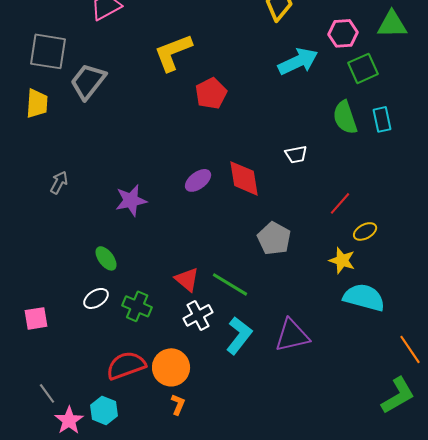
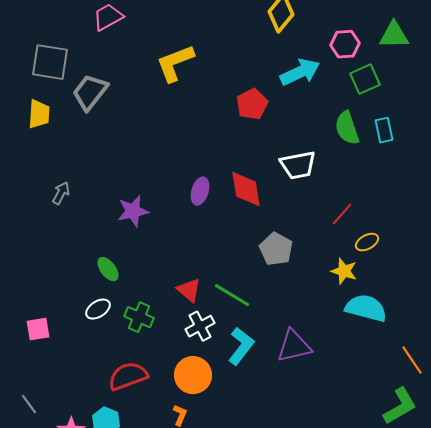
red pentagon: (211, 93) -> (252, 104), moved
white trapezoid: (296, 154) -> (298, 165), size x1.6
purple ellipse: (198, 180) -> (200, 191), turned -36
orange circle: (171, 367) -> (193, 375), moved
gray line: (47, 393) -> (29, 404), moved

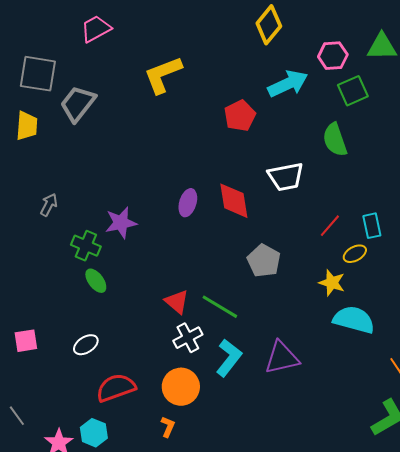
cyan rectangle: (384, 130) -> (372, 226), moved
white ellipse: (98, 309) -> (86, 345), moved
green cross: (139, 317) -> (86, 246), moved

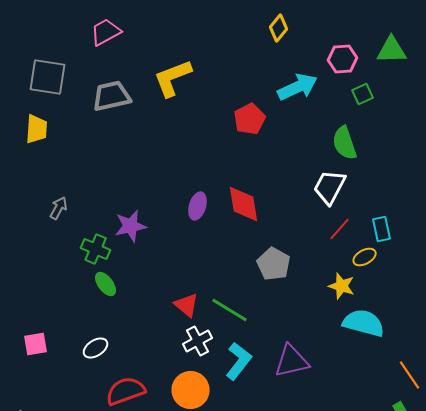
yellow diamond: (269, 25) -> (279, 28), size x0.7
green square: (353, 91) -> (363, 94), size x0.7
gray trapezoid: (78, 104) -> (112, 96), moved, turned 39
white trapezoid: (286, 177) -> (330, 187), moved, turned 129

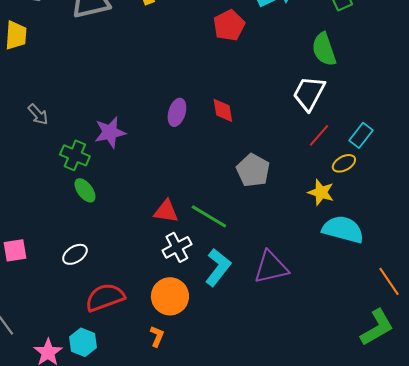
red diamond: (244, 204) -> (223, 110), size x0.7
gray arrow: (59, 208) -> (38, 114), turned 110
cyan rectangle: (382, 229) -> (361, 135), turned 50
red triangle: (187, 305) -> (166, 211), turned -32

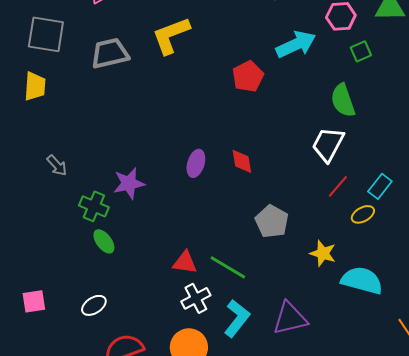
yellow star: (321, 192) -> (323, 253), moved

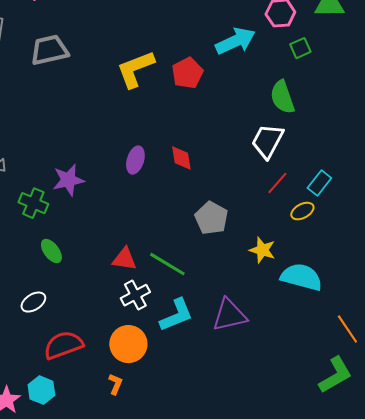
yellow L-shape: (171, 35) -> (135, 69), moved
green ellipse: (104, 241) -> (51, 251), moved
cyan L-shape: (237, 318) -> (176, 315), turned 30

